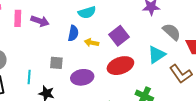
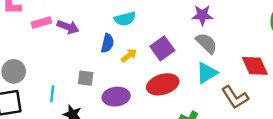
pink rectangle: (18, 18) -> (41, 23), turned 70
gray semicircle: (172, 32) -> (207, 43), moved
yellow arrow: (92, 43) -> (129, 55), turned 128

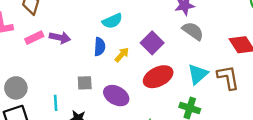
cyan triangle: (207, 73) -> (198, 74), moved
purple ellipse: (116, 97) -> (116, 96), turned 45
brown L-shape: (235, 97) -> (228, 77), turned -148

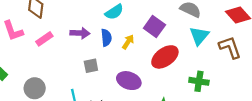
purple arrow: (60, 38) -> (80, 33), moved
cyan triangle: (198, 74) -> (199, 36), moved
gray square: (85, 83) -> (91, 66), moved

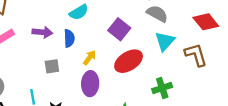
yellow arrow: (128, 42) -> (90, 58), moved
purple ellipse: (129, 81) -> (90, 84), turned 70
green cross: (199, 81) -> (162, 88), turned -30

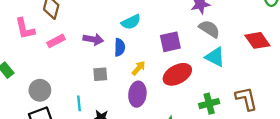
purple square: (119, 29) -> (170, 42), turned 35
cyan triangle: (165, 41) -> (215, 57), turned -50
brown L-shape: (196, 55) -> (246, 99), moved

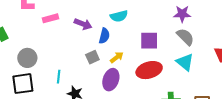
gray square: (100, 74) -> (92, 57), moved, turned -32

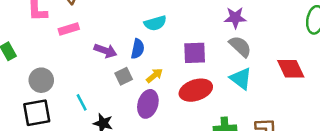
purple arrow: (83, 24) -> (105, 51), moved
cyan line: (59, 77) -> (82, 102), turned -32

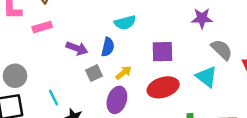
gray semicircle: (240, 46) -> (222, 50), moved

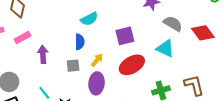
purple arrow: (77, 48) -> (43, 54), moved, turned -102
gray square: (94, 73) -> (73, 66), turned 32

